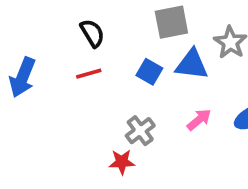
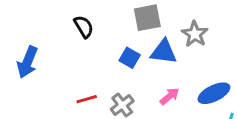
red line: (89, 74) -> (87, 99), moved

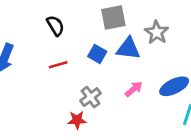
red line: (87, 99) -> (58, 65), moved

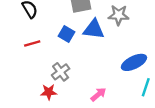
gray star: (157, 32) -> (119, 15), turned -30
pink arrow: (134, 89) -> (98, 94), moved

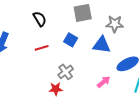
blue triangle: (94, 29) -> (102, 45), moved
pink arrow: (98, 94) -> (104, 82), moved

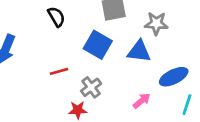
blue square: (71, 40) -> (98, 45), size x1.5
red line: (42, 48) -> (59, 71), moved

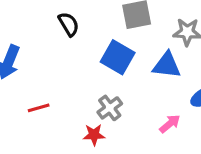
red line: (59, 71) -> (39, 108), moved

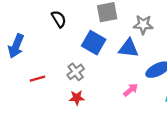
gray cross: (110, 108) -> (76, 72), moved

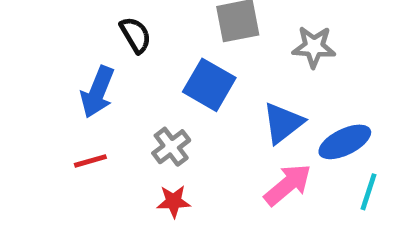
blue arrow: (16, 46) -> (97, 92), moved
blue triangle: (129, 48) -> (283, 123), moved, turned -45
pink arrow: (131, 90) -> (288, 185), size x1.5

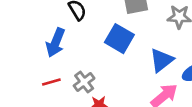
gray cross: (171, 147) -> (84, 82), moved

